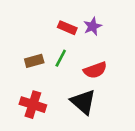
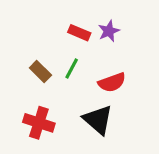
brown rectangle: (34, 61) -> (40, 72), turned 60

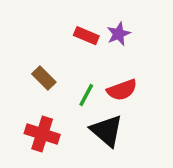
green line: (72, 68) -> (86, 95), moved

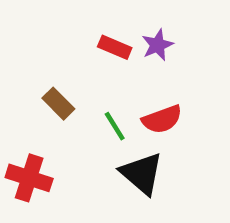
green line: (86, 95) -> (115, 126), turned -60
red cross: (42, 134) -> (29, 178), moved

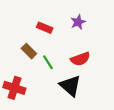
red rectangle: (115, 47) -> (45, 28), moved
green line: (115, 126) -> (48, 62), moved

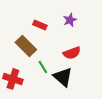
brown rectangle: (29, 51) -> (26, 46), size x1.5
green line: (48, 62) -> (43, 67), moved

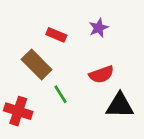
black triangle: (63, 77) -> (120, 105), moved, turned -40

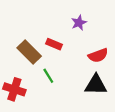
red rectangle: (56, 35) -> (54, 44), moved
red semicircle: (101, 74) -> (98, 55), moved

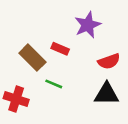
purple star: (79, 23) -> (88, 25), size x1.5
green line: (48, 76) -> (54, 84), turned -35

